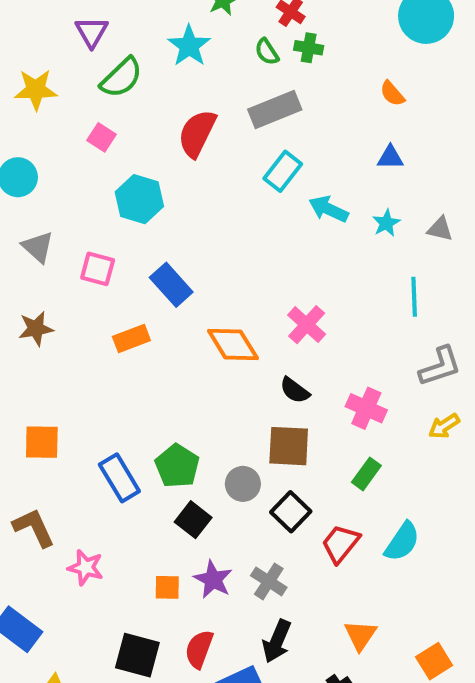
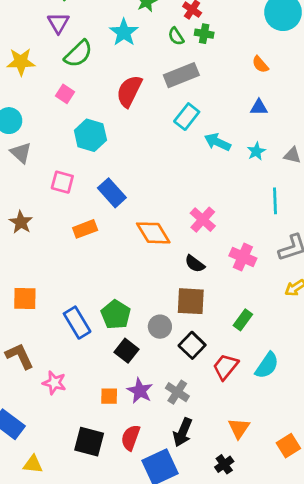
gray triangle: (38, 247) -> (21, 153), moved
brown star: (36, 329) -> (21, 222), turned -30
pink cross: (366, 408) -> (243, 257), moved

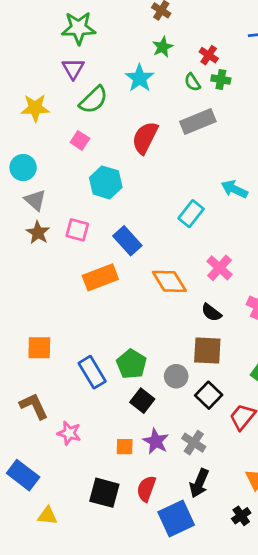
cyan rectangle: (187, 117) -> (191, 214), moved
brown star: (21, 222) -> (38, 233), moved
orange rectangle: (85, 229) -> (100, 277), size x1.4

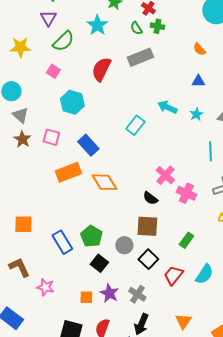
pink cross: (219, 268) -> (165, 175), moved
orange diamond: (169, 281) -> (104, 182), moved

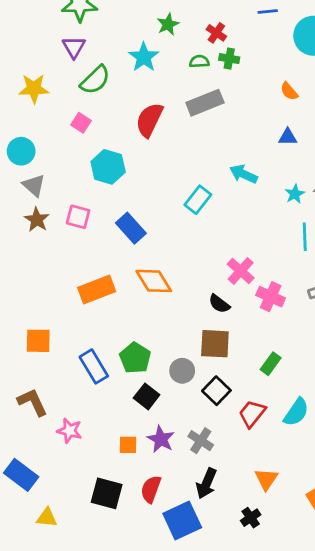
green semicircle: (136, 28) -> (199, 61), turned 120
cyan star: (196, 114) -> (295, 194), moved
orange rectangle: (68, 172) -> (97, 290), moved

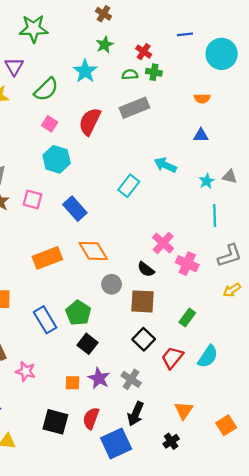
purple triangle: (74, 47) -> (14, 66), moved
orange semicircle: (289, 91) -> (202, 99), turned -49
pink square: (81, 123) -> (50, 124), moved
gray circle: (182, 371) -> (112, 284), moved

